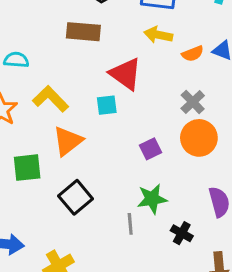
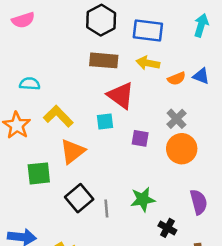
brown rectangle: (83, 32) -> (104, 60), moved
purple square: (151, 149) -> (140, 138), moved, turned 36
gray line: (130, 224) -> (106, 208), moved

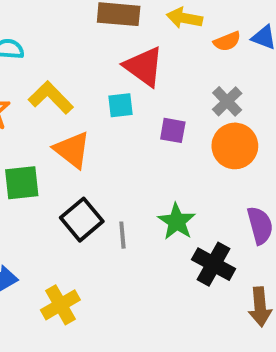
orange triangle: (73, 151) -> (72, 150), turned -44
green star: (143, 199) -> (177, 222), turned -30
black cross: (167, 228) -> (214, 264), size x1.5

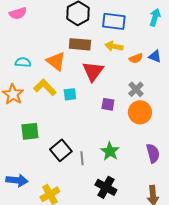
red triangle: (144, 66) -> (93, 71), turned 30
cyan square: (121, 105) -> (70, 94), moved
orange triangle: (72, 150) -> (56, 61), moved
black cross: (214, 264) -> (106, 187), moved

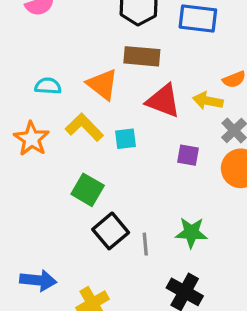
yellow arrow: (114, 46) -> (208, 101), moved
red triangle: (93, 71) -> (163, 101), turned -45
green square: (30, 131) -> (88, 190), moved, turned 36
green star: (110, 151) -> (191, 233), turned -30

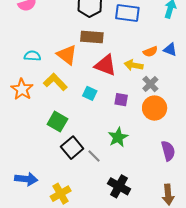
cyan square: (125, 139) -> (90, 93), moved, turned 32
green star: (191, 233) -> (118, 137), moved, turned -30
gray line: (145, 244) -> (94, 156), turned -40

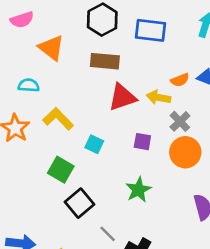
orange triangle: (67, 55) -> (51, 48), moved
red triangle: (105, 65) -> (122, 97), turned -40
cyan square: (90, 93) -> (94, 144), moved
gray line: (94, 156) -> (108, 234), moved

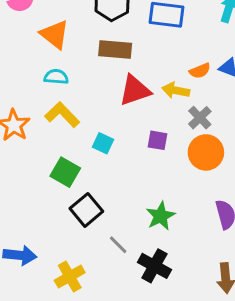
cyan semicircle: (29, 85) -> (56, 77), moved
green star: (138, 190) -> (161, 216), moved

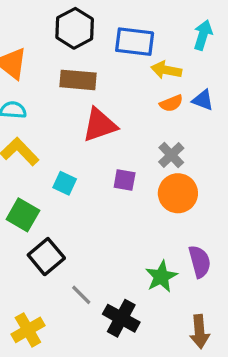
yellow arrow: (176, 90) -> (166, 70), moved
green star: (161, 216) -> (161, 277), moved

